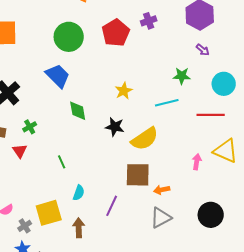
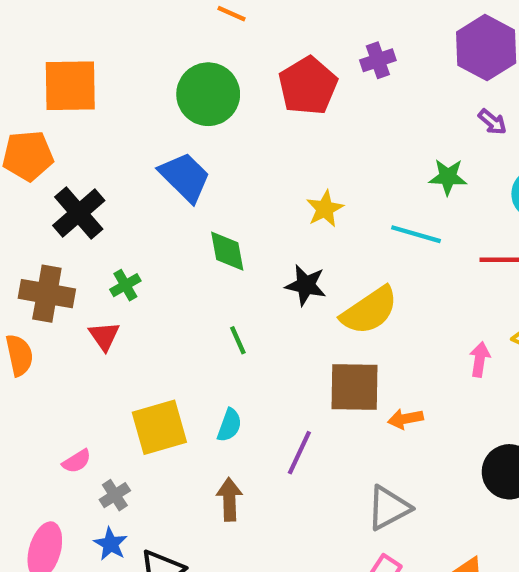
cyan line: (167, 103) -> (416, 234), turned 30
green line: (62, 162) -> (238, 340), moved
yellow square: (49, 213) -> (159, 427), moved
gray triangle: (161, 218) -> (388, 508), moved

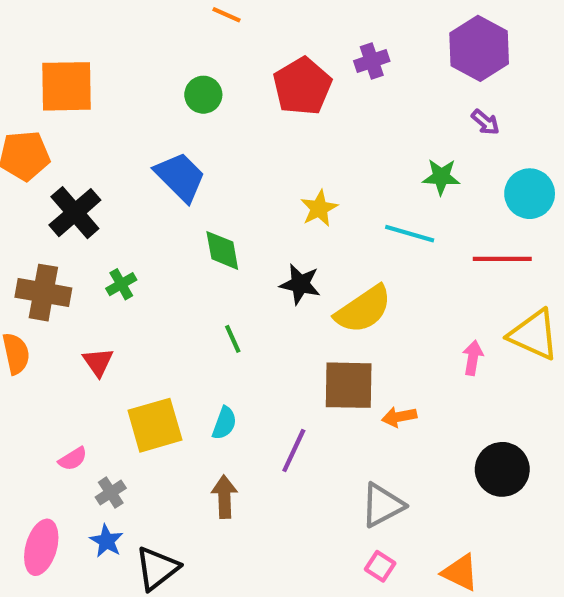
green circle: (208, 94) -> (203, 95), size x0.6
red triangle: (104, 336) -> (98, 362), moved

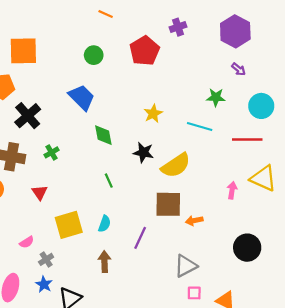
purple cross: (372, 61) -> (178, 27), moved
pink square: (380, 566) -> (194, 293), moved, turned -32

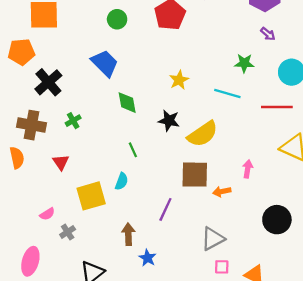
pink arrow: (232, 190) -> (248, 169), moved
cyan semicircle: (104, 224) -> (122, 181), moved
blue star: (44, 284) -> (147, 258), moved

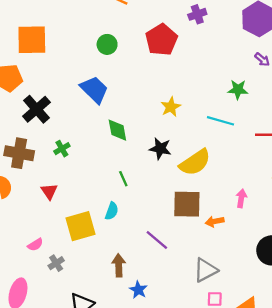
purple line: (165, 209) -> (157, 240), turned -75

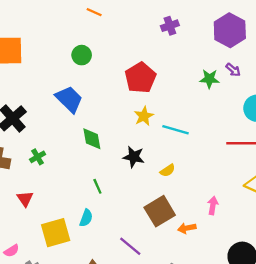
red pentagon: (161, 40) -> (140, 78), moved
green star: (238, 90) -> (209, 79), moved
cyan line: (220, 121) -> (175, 130), moved
yellow semicircle: (195, 162) -> (168, 170), size x0.5
brown square: (187, 204) -> (160, 211), turned -32

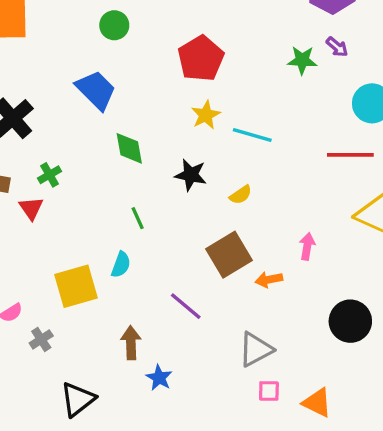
red triangle: (25, 199) -> (31, 208), moved

